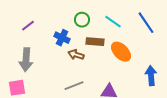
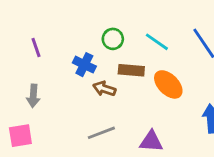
purple line: (28, 26) -> (36, 47), turned -72
gray arrow: (26, 60) -> (33, 96), size x0.7

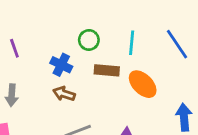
cyan line: (157, 42) -> (132, 43), turned 60
brown arrow: (104, 89) -> (64, 94), moved

